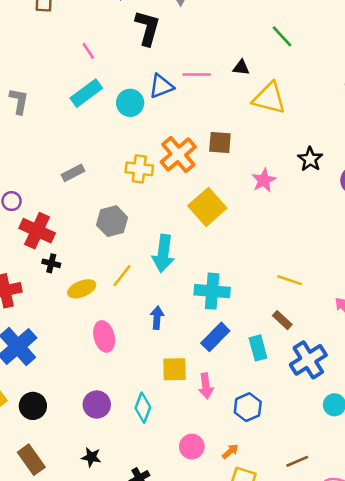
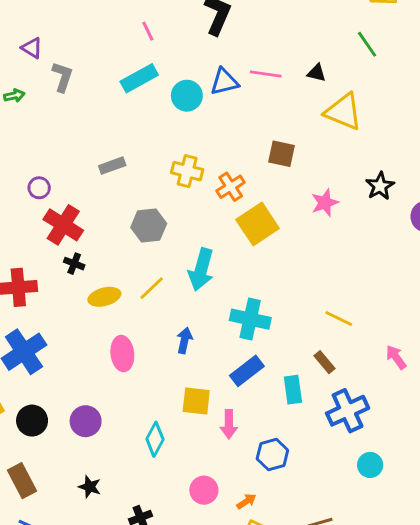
orange cross: (178, 154) -> (231, 187), moved, size x0.7
purple circle: (97, 405) -> (86, 421), moved

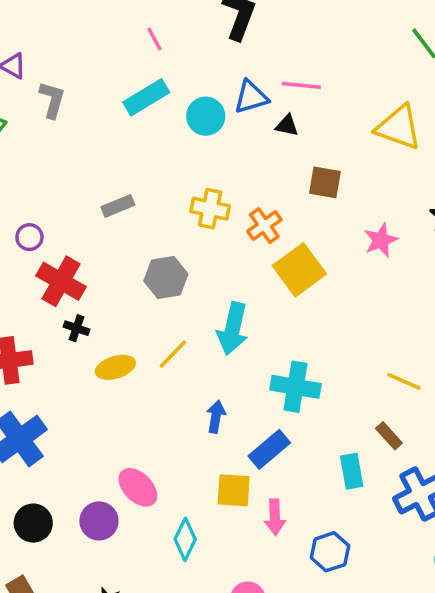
black triangle: (317, 73) -> (287, 125), moved
pink ellipse: (122, 354) -> (138, 487), moved, turned -36
blue rectangle: (247, 371) -> (269, 449), moved

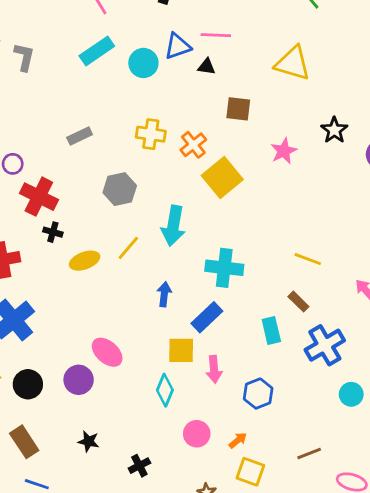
cyan diamond: (185, 539) -> (165, 390), moved

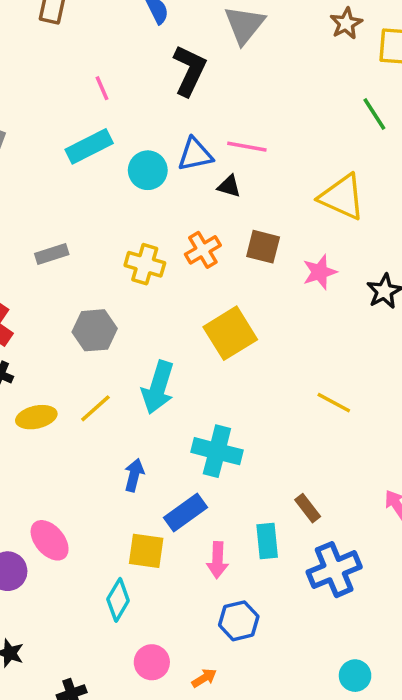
orange cross: (193, 145) -> (203, 250), moved
pink star: (284, 151) -> (320, 272), moved
yellow line: (308, 259) -> (334, 403), moved
pink arrow: (214, 369) -> (218, 560), moved
cyan circle: (351, 394) -> (355, 676), moved

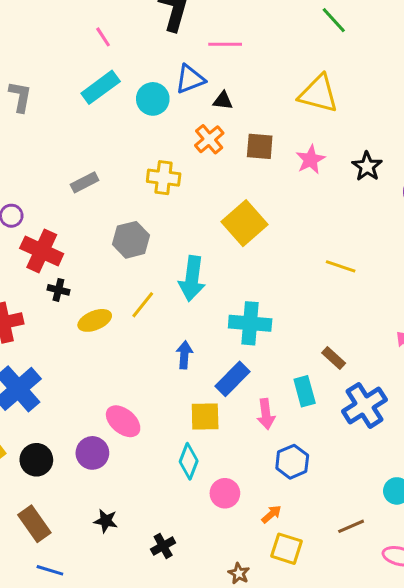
pink line: (247, 147) -> (225, 44), moved
orange cross: (203, 250) -> (209, 139), moved
pink circle: (152, 662) -> (225, 493), moved

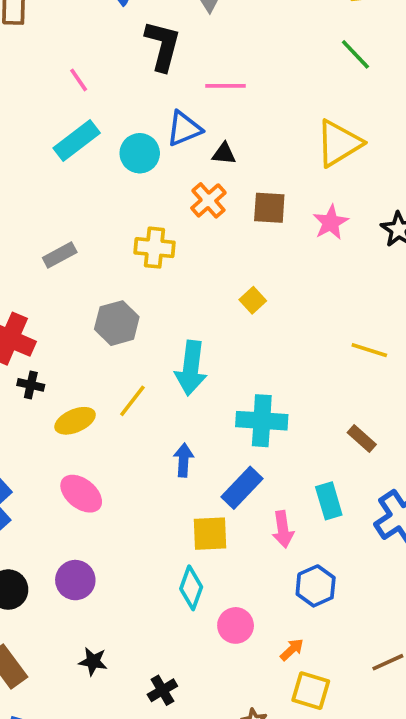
yellow triangle: (318, 94) -> (339, 143), turned -45
yellow square: (245, 223) -> (253, 300), size x0.5
brown rectangle: (334, 358) -> (362, 439), moved
pink ellipse: (123, 421) -> (81, 494), moved

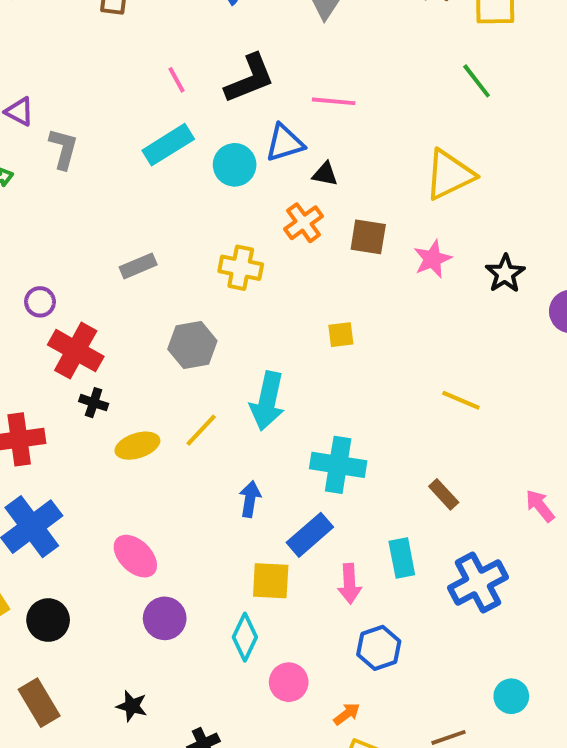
black L-shape: (163, 46) -> (250, 79), moved, turned 48
yellow square: (253, 300) -> (341, 335), turned 30
pink ellipse: (81, 494) -> (135, 556), moved
purple circle: (75, 580) -> (165, 618), moved

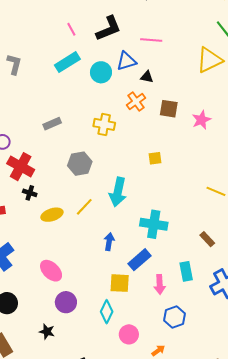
yellow triangle: (449, 175) -> (209, 60), moved
black star: (132, 706) -> (47, 332), moved

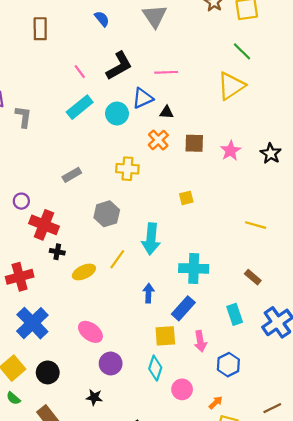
pink arrow: (160, 284) -> (200, 341), moved

